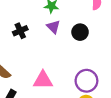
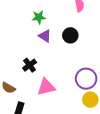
black cross: (20, 31) -> (30, 65), moved

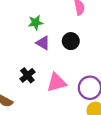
pink triangle: (46, 87) -> (57, 82), moved

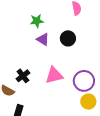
black cross: (27, 75) -> (23, 76), moved

